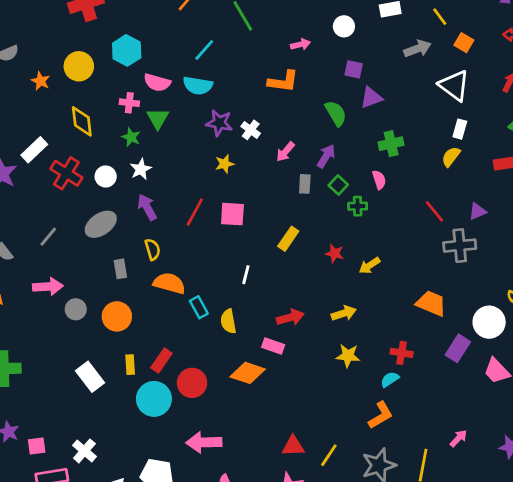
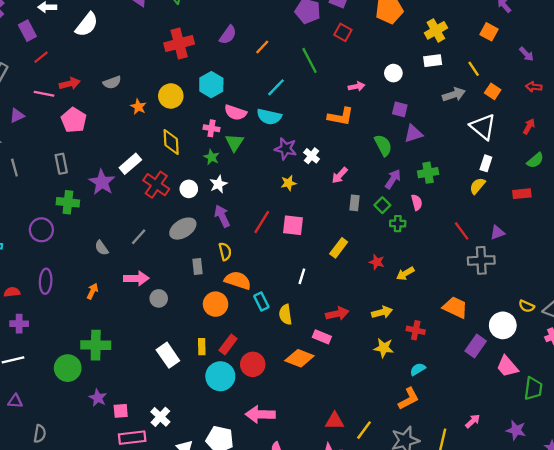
purple arrow: (326, 156) -> (393, 179), moved
orange circle: (117, 316) -> (216, 304), moved
red cross: (402, 353) -> (416, 330), moved

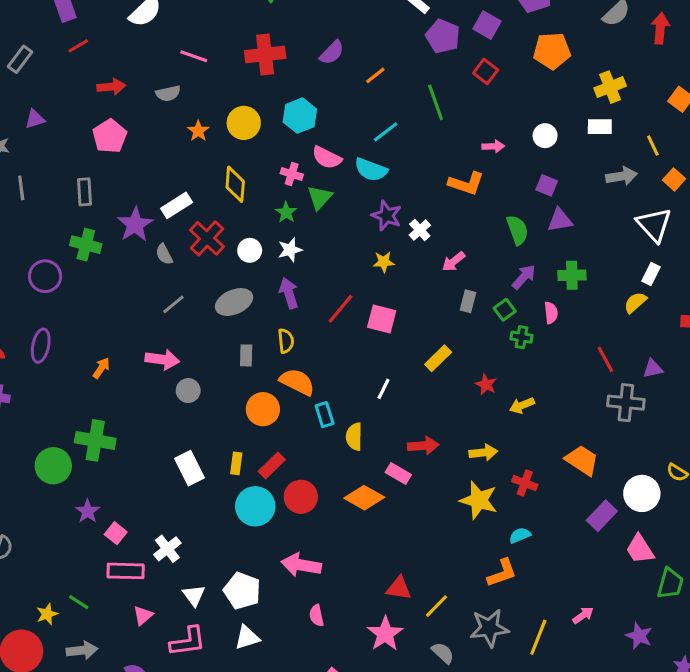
pink line: (44, 94) -> (194, 56), moved
gray semicircle: (102, 248) -> (164, 254), moved
yellow star: (384, 348) -> (479, 500), size x1.4
pink square: (121, 411) -> (116, 533), turned 35

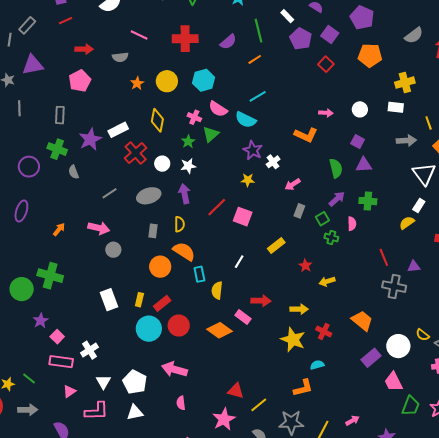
green line: (436, 102) -> (258, 31), moved
purple triangle: (35, 119) -> (33, 65), size x1.6
gray semicircle: (164, 254) -> (74, 172), moved

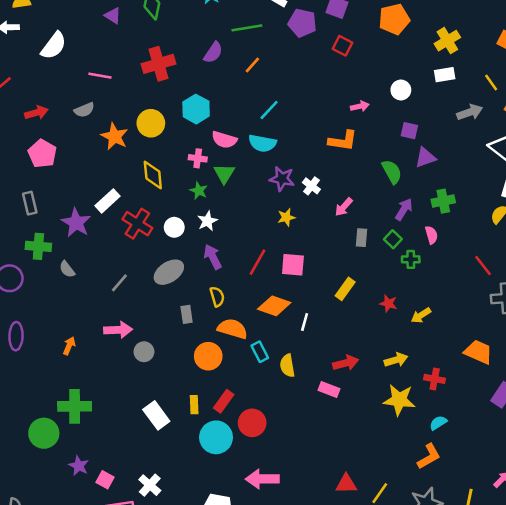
green line: (258, 31) -> (247, 28), turned -70
orange star: (137, 83) -> (115, 136), size x1.5
orange diamond: (219, 330) -> (274, 306), moved

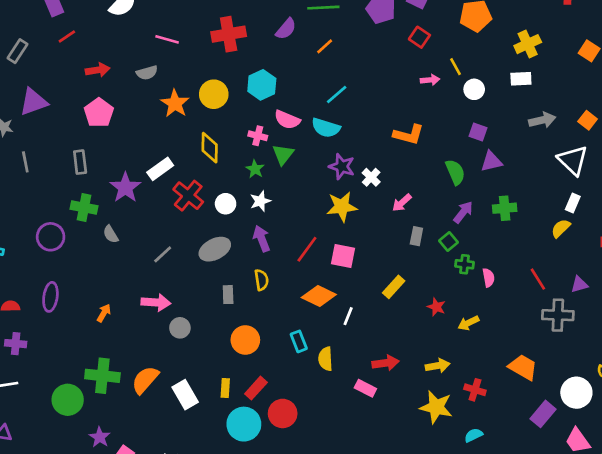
yellow line: (491, 82) -> (455, 67), moved
pink arrow: (360, 106) -> (430, 80), moved
yellow star: (286, 217) -> (342, 207), size x1.6
pink semicircle: (431, 235) -> (488, 278), moved
orange semicircle: (232, 329) -> (145, 380), moved, turned -72

